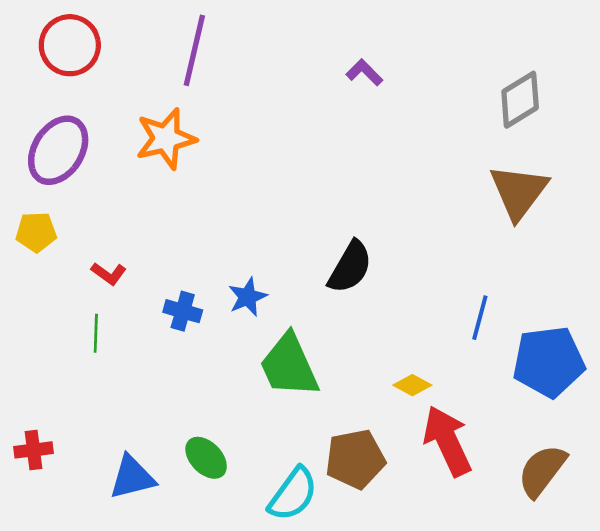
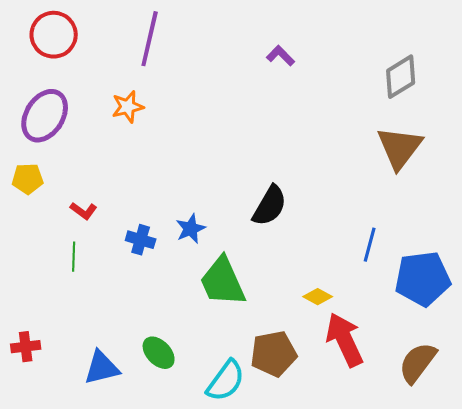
orange star: (166, 139) -> (128, 107), size x0.7

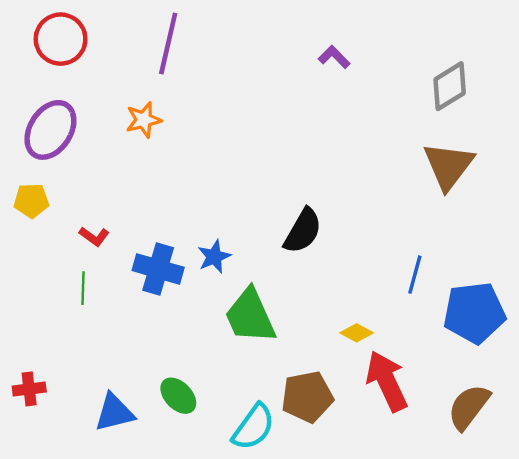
purple L-shape: (281, 56) -> (334, 57), moved
blue cross: (141, 240) -> (158, 269), size x1.5

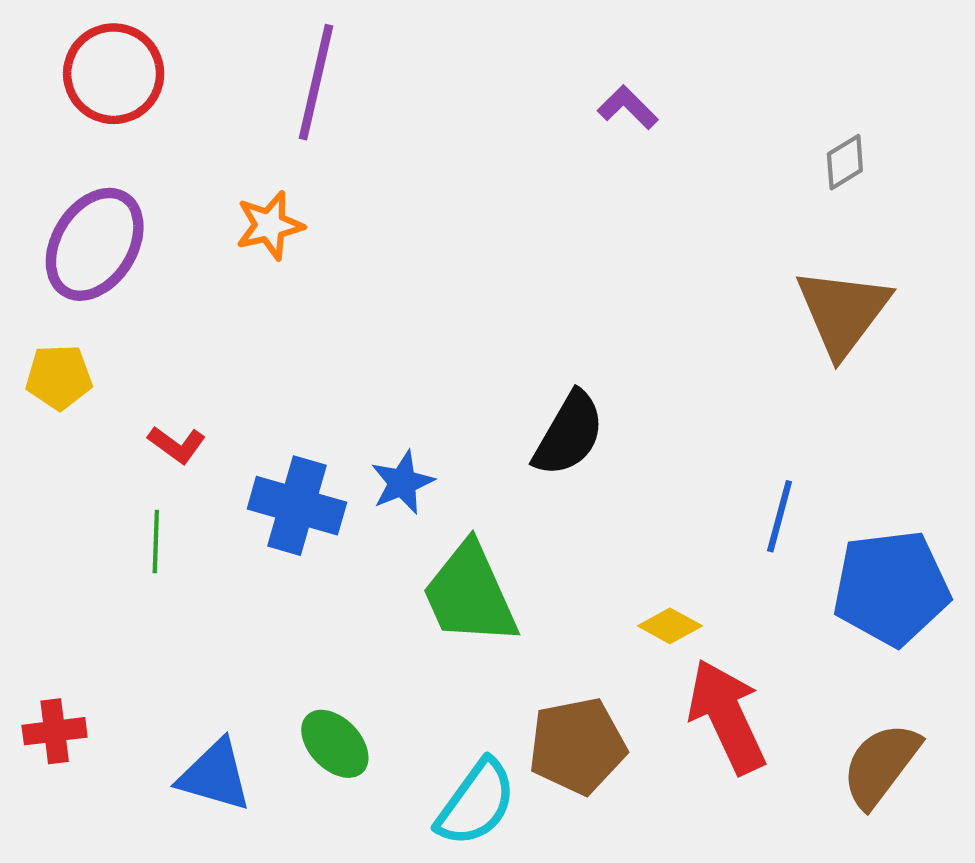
gray diamond: (450, 86) -> (845, 162), size x0.6
blue triangle: (114, 413) -> (215, 775), turned 30

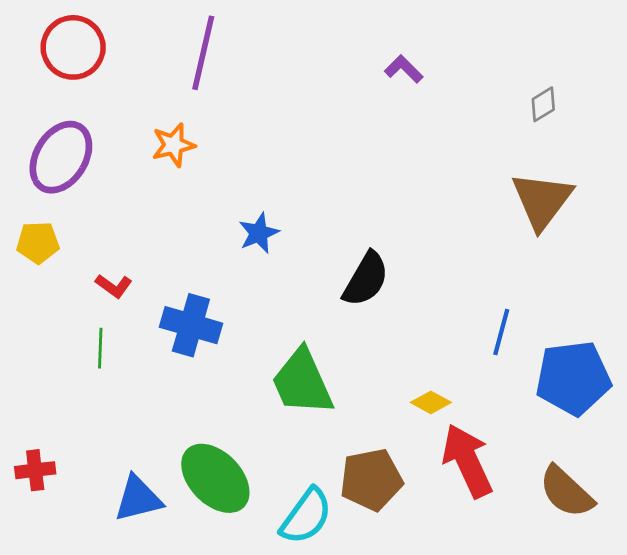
blue star: (402, 483) -> (259, 233), moved
green ellipse: (335, 744) -> (215, 478), size x1.6
brown semicircle: (881, 765) -> (566, 492), turned -84
blue triangle: (215, 775) -> (138, 499), turned -30

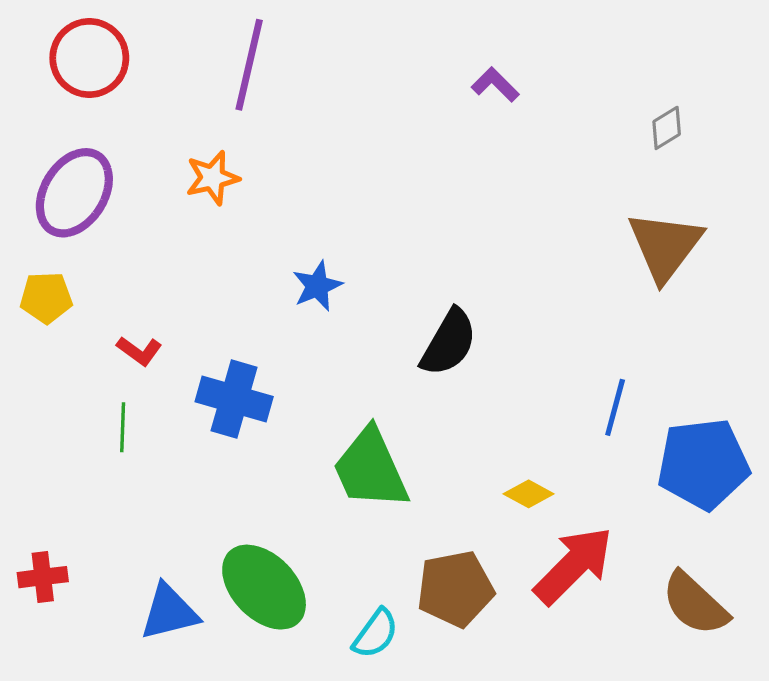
red arrow: (467, 461) -> (573, 565), turned 70
cyan semicircle: (306, 516) -> (375, 634), size x0.7

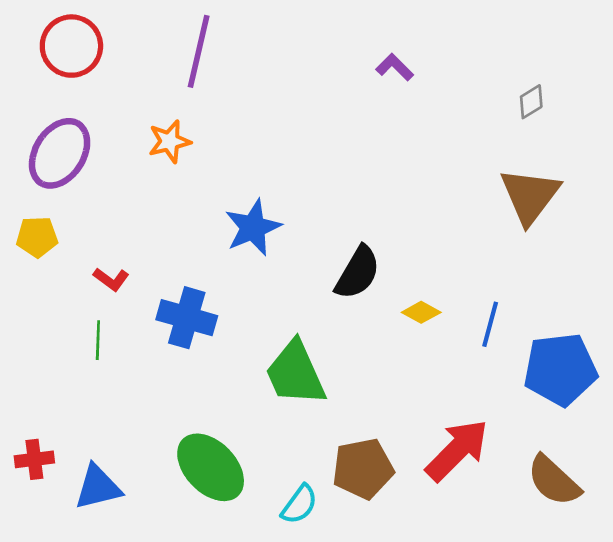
blue star: (317, 286) -> (253, 228), size x1.4
yellow diamond: (529, 494) -> (421, 312), moved
blue triangle: (169, 612) -> (98, 487), moved

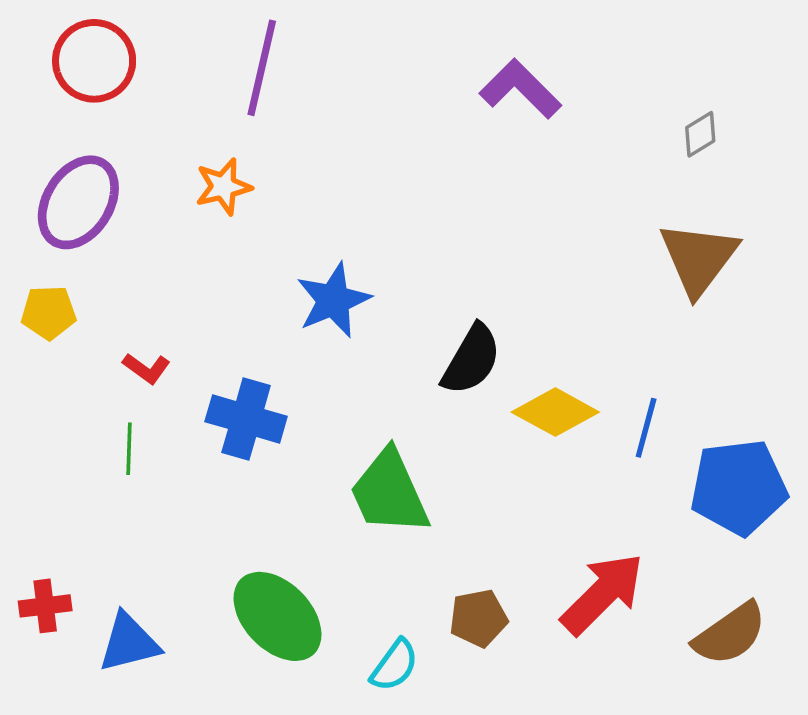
purple L-shape: (395, 67) -> (520, 89), size x1.6
yellow diamond: (421, 312) -> (555, 412), size x1.6
brown pentagon: (363, 469) -> (478, 618), size x0.7
brown semicircle: (554, 481) -> (730, 634), turned -78

